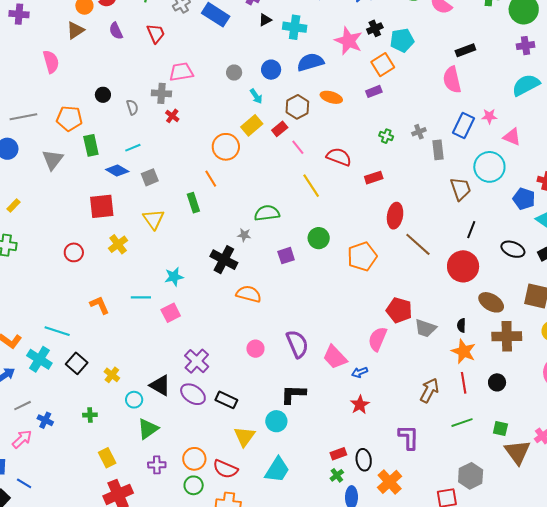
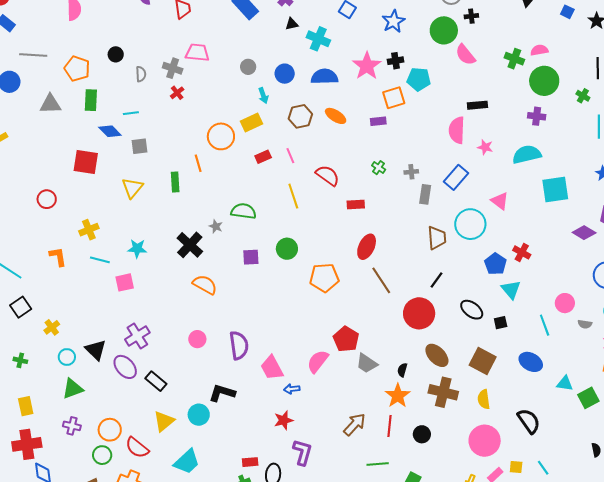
pink star: (489, 116) -> (485, 147), moved
red rectangle: (280, 129) -> (263, 157), moved
gray triangle: (53, 160) -> (50, 104), turned 35
yellow cross: (118, 244) -> (89, 230), moved
purple L-shape: (409, 437) -> (302, 452), moved

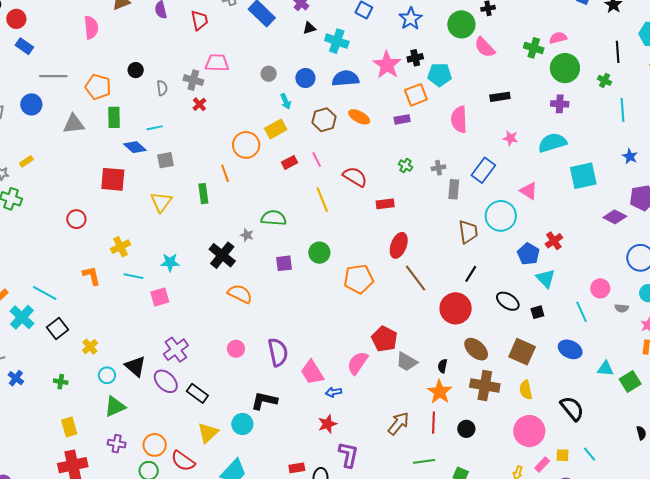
pink semicircle: (457, 130) -> (459, 119), moved
red cross: (522, 252) -> (554, 241), turned 30

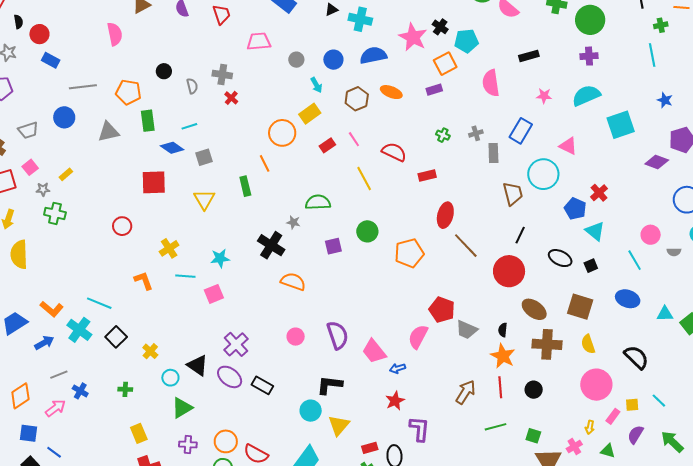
black cross: (415, 58) -> (440, 27), turned -35
pink trapezoid: (217, 63) -> (259, 42), moved
green cross: (605, 80) -> (661, 25), moved, turned -32
yellow triangle: (208, 433) -> (339, 425), moved

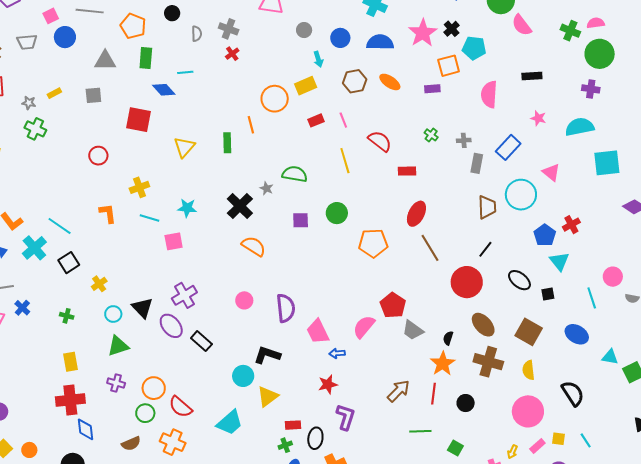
gray square: (204, 157) -> (93, 95), moved
pink square: (30, 167) -> (51, 16), moved

